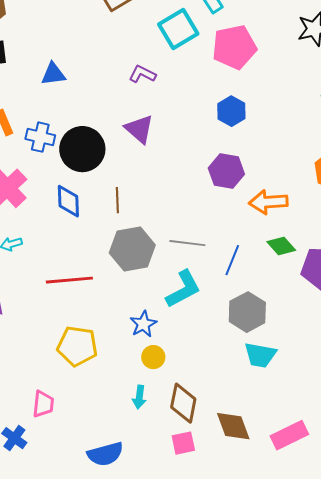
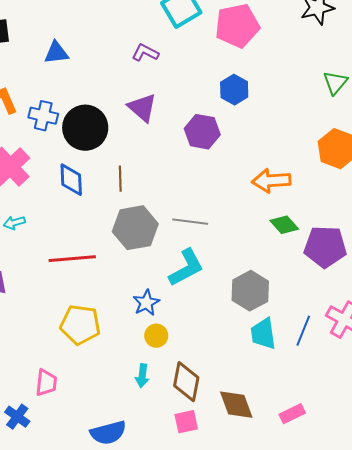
purple hexagon: (226, 171) -> (202, 132), moved
blue line: (232, 260) -> (303, 331), moved
cyan trapezoid: (260, 355) -> (263, 334), turned 72
pink rectangle: (289, 435) -> (292, 414), size x0.7

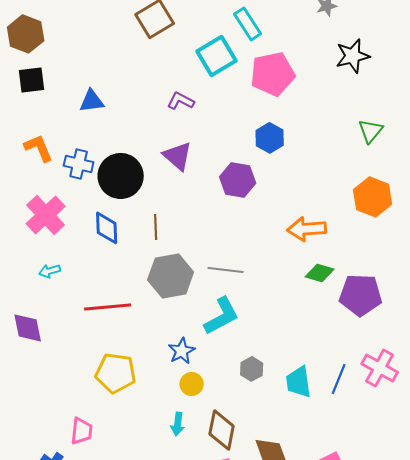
green diamond: (284, 225) -> (320, 273), turned -32
gray hexagon: (250, 291) -> (252, 369), moved, size x0.6

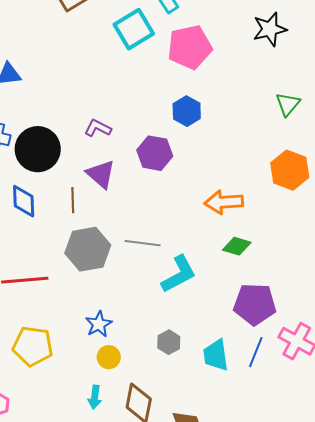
purple L-shape: (181, 101) -> (98, 128), moved
purple triangle: (178, 156) -> (101, 174), moved
purple pentagon: (361, 295) -> (255, 304), moved
cyan L-shape: (222, 316) -> (179, 274), moved

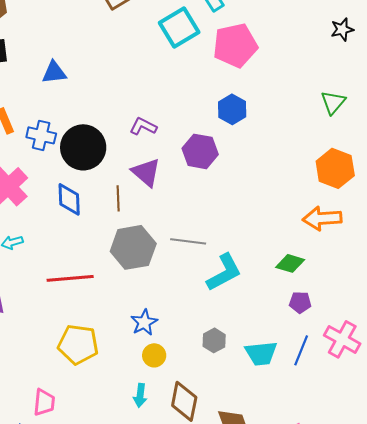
black star: (270, 29) -> (342, 29), moved, size x0.7
orange arrow: (224, 202) -> (322, 218), moved
green diamond: (237, 246) -> (290, 263), moved
purple pentagon: (255, 304) -> (300, 302), size x0.5
cyan trapezoid: (216, 355) -> (261, 353), turned -88

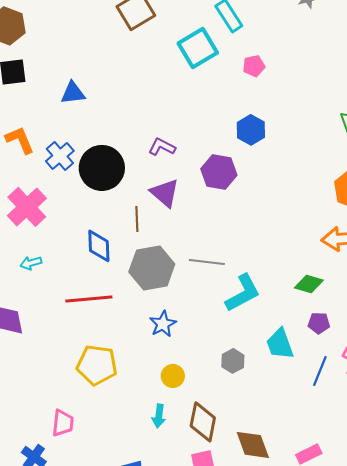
pink pentagon: (235, 45) -> (254, 66), size x0.5
blue cross: (41, 135) -> (60, 156), turned 36
blue diamond: (69, 199) -> (99, 246), moved
blue star: (144, 322) -> (163, 324), moved
cyan trapezoid: (261, 353) -> (280, 344), moved, turned 76

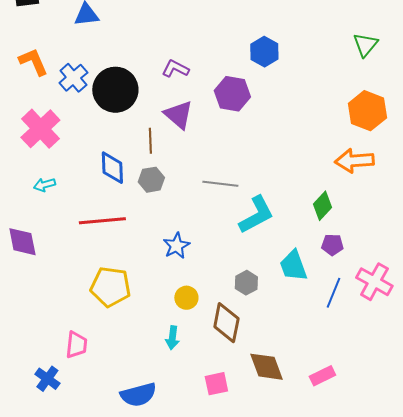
gray hexagon: (152, 268) -> (151, 180), moved, size x0.6
green diamond: (309, 284) -> (322, 206), turned -64
brown diamond: (203, 422) -> (226, 323), moved

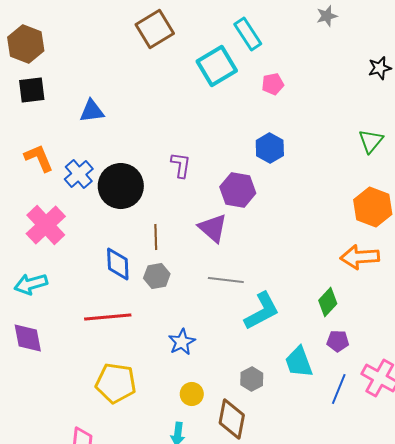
purple L-shape: (175, 69) -> (181, 165), turned 72
purple triangle: (178, 115) -> (213, 228), moved
cyan arrow: (44, 185) -> (31, 284), moved, size x1.5

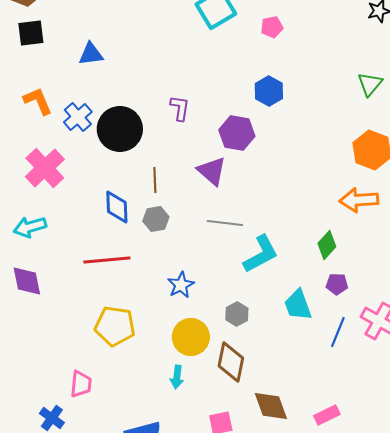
gray hexagon: (252, 379) -> (237, 314), moved
yellow circle: (192, 394) -> (191, 337), size x1.6

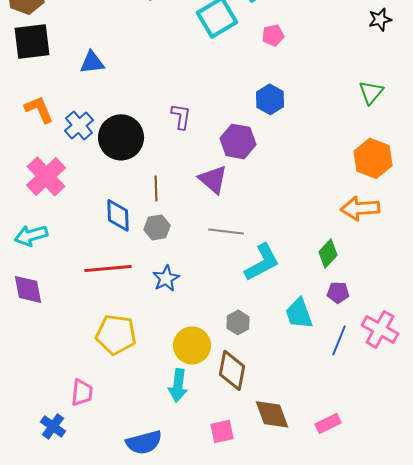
black square: (31, 33) -> (32, 41), size x1.4
blue star: (181, 285) -> (166, 278), moved
cyan arrow: (177, 377) -> (178, 385), size x1.4

